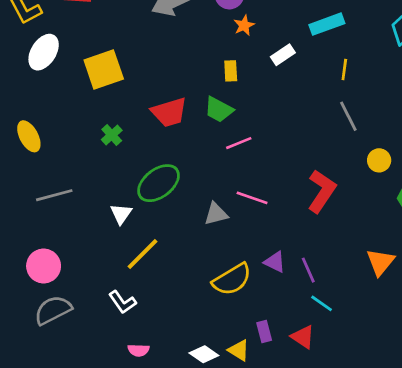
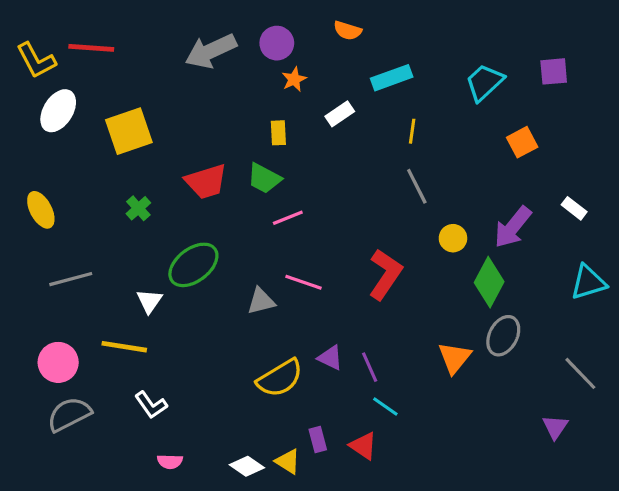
yellow line: (142, 254) -> (124, 347), moved, turned 54

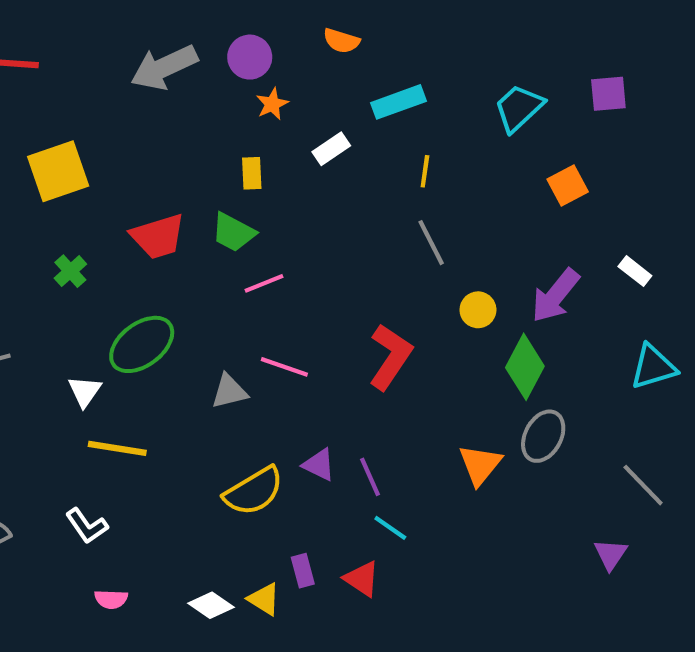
yellow line: (124, 347) -> (117, 448), moved

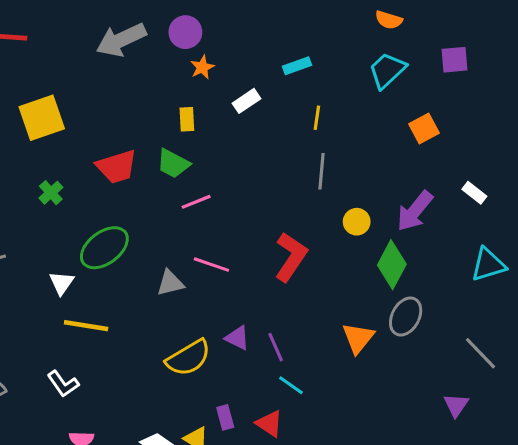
orange semicircle: (341, 41) -> (389, 20), moved
cyan rectangle: (398, 102) -> (297, 66), size x0.7
gray line: (431, 243) -> (321, 171), turned 32

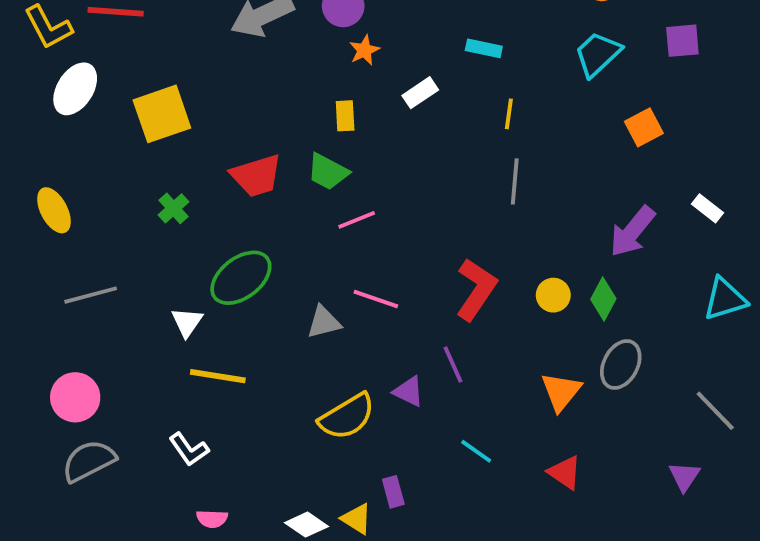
cyan rectangle: (297, 66) -> (484, 48), turned 32
yellow circle: (357, 222) -> (553, 295), moved
green diamond: (392, 265) -> (603, 299), size x0.7
purple line: (276, 347) -> (453, 365), moved
red triangle: (270, 424) -> (565, 472), moved

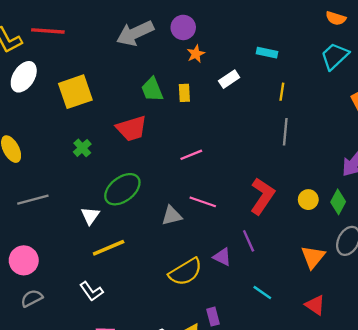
green trapezoid: (328, 172) -> (152, 89), moved, turned 40
yellow line: (218, 376) -> (109, 248), turned -32
gray semicircle: (89, 461) -> (32, 298), size x0.7

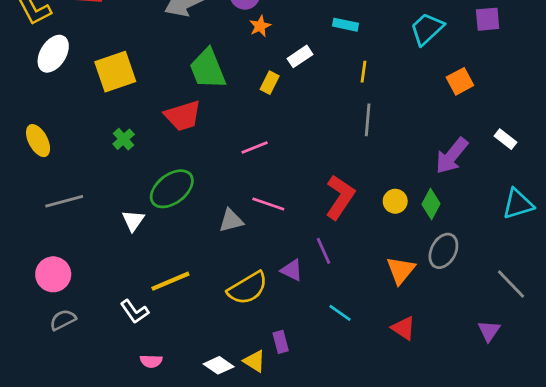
green trapezoid: (152, 89) -> (208, 69), size x1.4
yellow rectangle: (184, 93) -> (270, 83), moved, turned 30
yellow line: (109, 248) -> (170, 281), moved

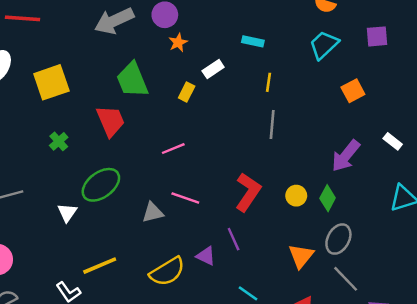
red trapezoid: (183, 116) -> (111, 121), turned -96
gray line: (511, 284) -> (346, 279), moved

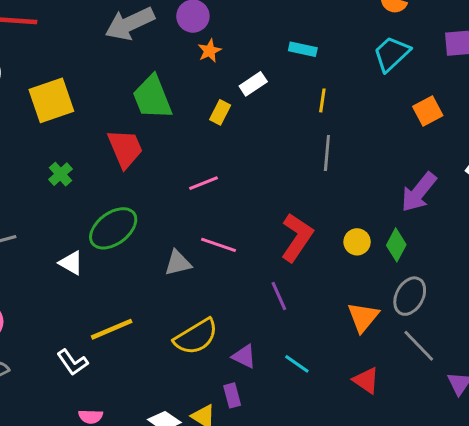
white triangle: (67, 213) -> (71, 263), turned -35
purple triangle: (206, 256) -> (244, 356), moved

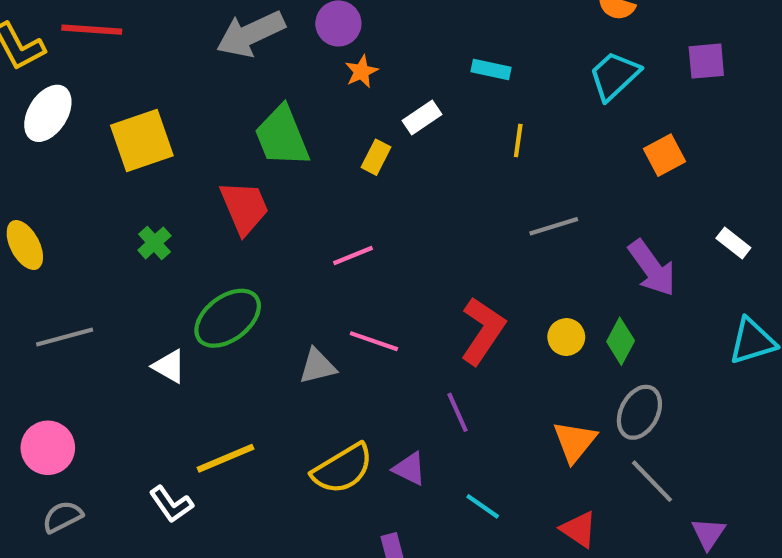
gray line: (327, 153) -> (554, 226), moved, turned 68
purple arrow: (419, 192) -> (652, 268), turned -75
purple triangle: (244, 356) -> (409, 469), moved

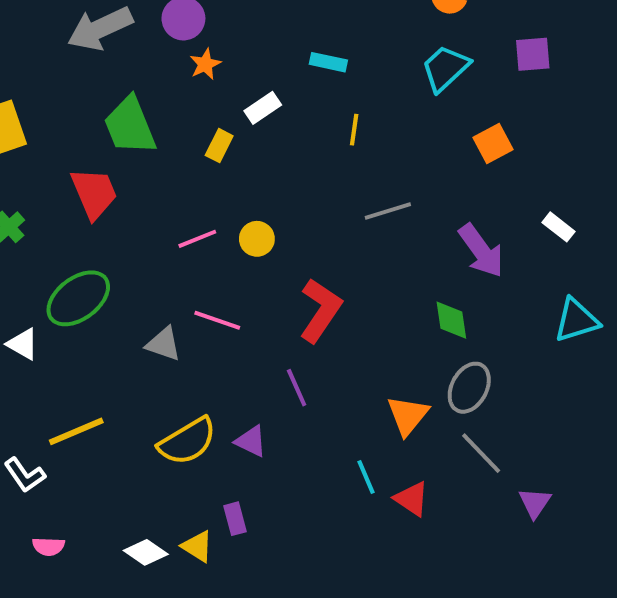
yellow circle: (566, 337) -> (257, 239), moved
green diamond: (621, 341) -> (451, 320), turned -36
gray triangle: (318, 366) -> (164, 344), turned 33
cyan line: (483, 506) -> (366, 477), moved, turned 32

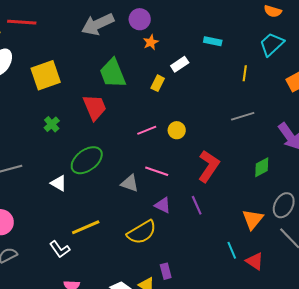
yellow line: (354, 130) -> (245, 73), moved
green diamond: (451, 320) -> (262, 167), moved, turned 70
purple triangle: (251, 441) -> (163, 205), moved

